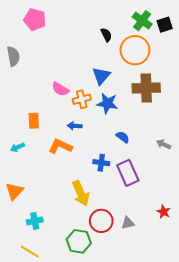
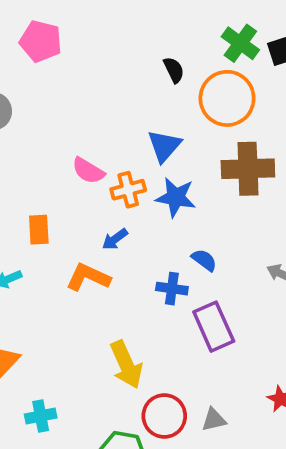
blue arrow: (75, 126) -> (115, 239), turned -40
blue cross: (101, 163) -> (172, 289), moved

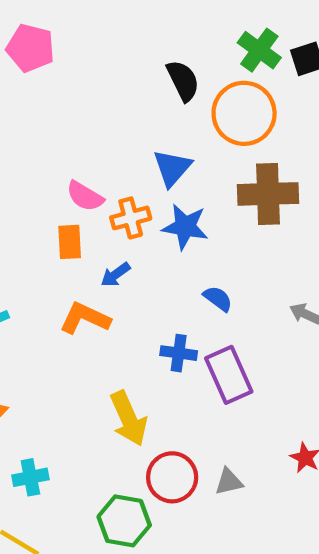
black semicircle: (174, 70) -> (183, 81), size x1.4
orange rectangle: (39, 230) -> (70, 242), moved
blue cross: (172, 289) -> (179, 353), moved

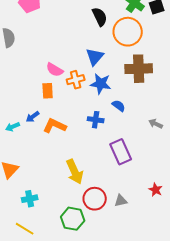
blue arrow: (115, 275) -> (33, 117), moved
blue semicircle: (218, 299) -> (119, 106), moved
blue cross: (179, 353) -> (96, 120), moved

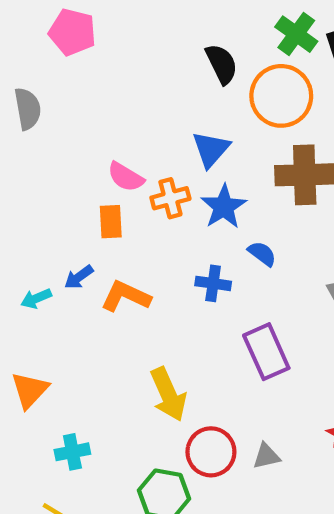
blue star: (101, 84) -> (224, 207), turned 30

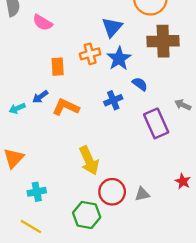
pink semicircle: (126, 177) -> (43, 23), moved
blue cross: (213, 283) -> (113, 100), turned -30
purple rectangle: (266, 352) -> (156, 123), moved

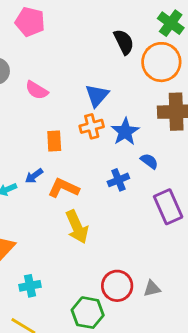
blue triangle: (112, 27) -> (97, 96), moved
yellow arrow: (89, 160) -> (77, 227), moved

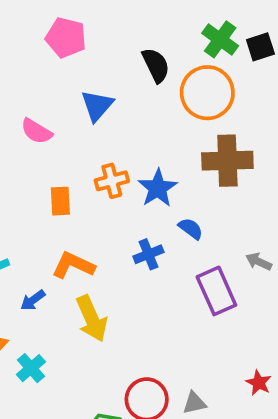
pink pentagon: (30, 22) -> (66, 38), moved
blue triangle: (97, 96) -> (97, 106), moved
blue arrow: (34, 176) -> (33, 300), moved
cyan cross: (30, 286) -> (31, 368), moved, turned -30

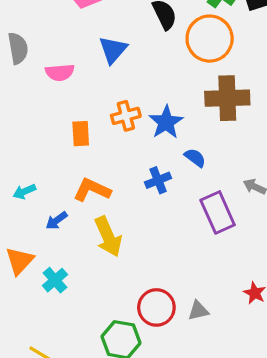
pink semicircle: (36, 131) -> (60, 72), turned -36

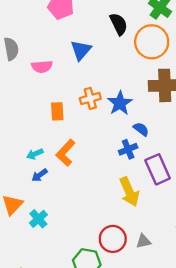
blue cross: (158, 180) -> (128, 149), moved
orange L-shape: (92, 190) -> (66, 153), turned -72
cyan arrow: (24, 192) -> (35, 154), moved
yellow arrow: (108, 237) -> (129, 192), moved

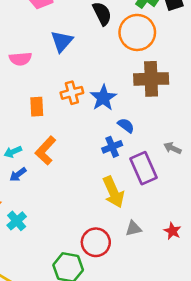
gray triangle: (143, 241) -> (133, 228), moved

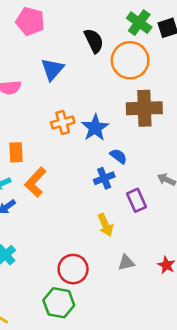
orange rectangle: (37, 107) -> (16, 152), moved
purple rectangle: (144, 168) -> (137, 200), size x0.7
yellow arrow: (113, 192) -> (105, 225), size x0.7
red circle: (96, 242) -> (73, 269), moved

